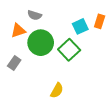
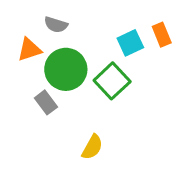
orange rectangle: (100, 21) -> (162, 35), turned -40
gray rectangle: (14, 63) -> (46, 102), moved, turned -72

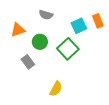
gray semicircle: (56, 25) -> (46, 15), moved
green circle: (66, 69) -> (40, 42), size x0.6

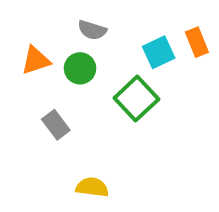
green circle: (40, 42) -> (80, 68), moved
yellow semicircle: (56, 89) -> (92, 187), moved, turned -112

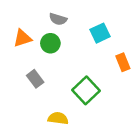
orange rectangle: (197, 42) -> (123, 62), moved
green square: (136, 99) -> (86, 90), moved

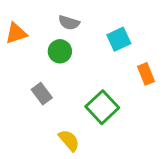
orange triangle: (22, 38) -> (16, 33), moved
yellow semicircle: (58, 118) -> (69, 140), turned 42

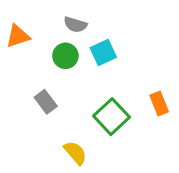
cyan square: (119, 39) -> (103, 53), moved
orange rectangle: (146, 74) -> (159, 103), moved

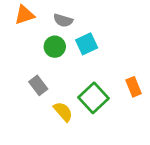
orange triangle: (18, 36) -> (24, 15), moved
yellow semicircle: (75, 153) -> (63, 112), moved

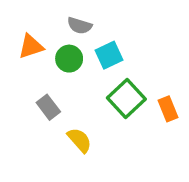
orange triangle: (24, 15) -> (31, 46), moved
green square: (93, 98) -> (126, 98), moved

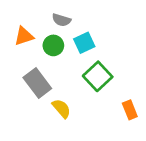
gray rectangle: (48, 107) -> (37, 83), size x1.5
orange rectangle: (168, 109) -> (130, 110), moved

